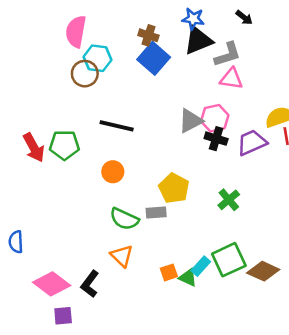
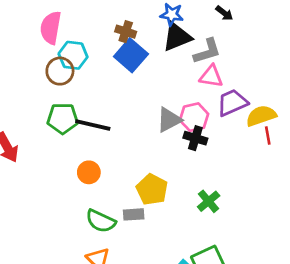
purple trapezoid: (252, 142) -> (232, 103), moved
green pentagon: (64, 145) -> (63, 118), moved

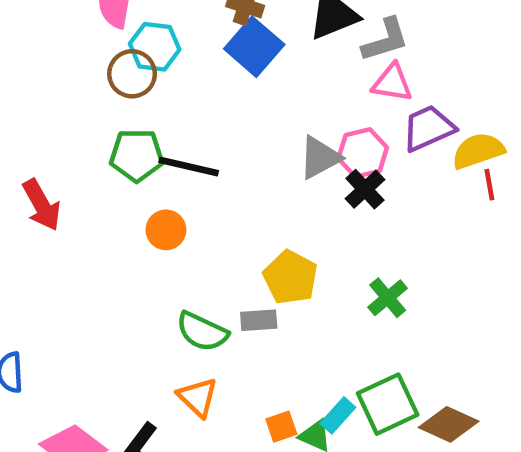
black cross: (195, 138) -> (365, 189), turned 30
orange circle: (89, 172) -> (166, 230), moved

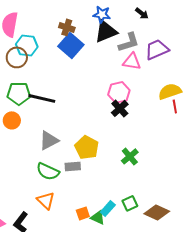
purple trapezoid: (428, 128) -> (157, 49), moved
gray triangle: (320, 157) -> (49, 140), moved
orange circle: (166, 230) -> (12, 120), moved
green square: (388, 404) -> (130, 203), size x0.6

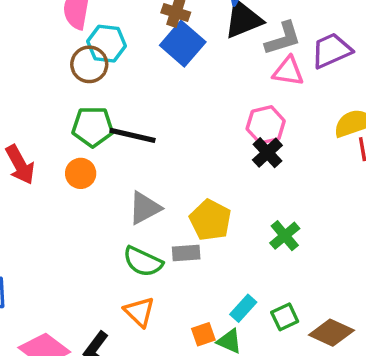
cyan rectangle: (108, 208) -> (243, 308), moved

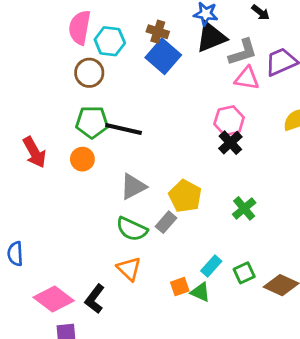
cyan hexagon: (107, 44) -> (110, 41), moved
gray rectangle: (186, 253) -> (166, 222), turned -45

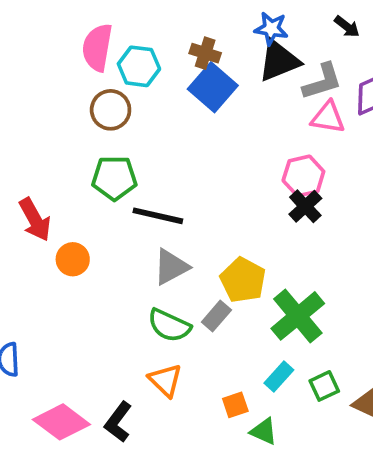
black line: (124, 129) -> (158, 216), moved
orange circle: (82, 159) -> (73, 259), moved
green cross: (244, 208) -> (298, 316), moved, size x1.6
green triangle: (200, 292) -> (264, 431), moved

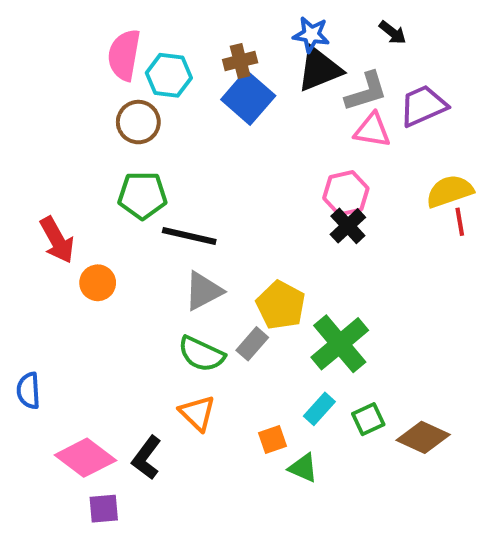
brown cross: (205, 53) -> (240, 61), turned -32

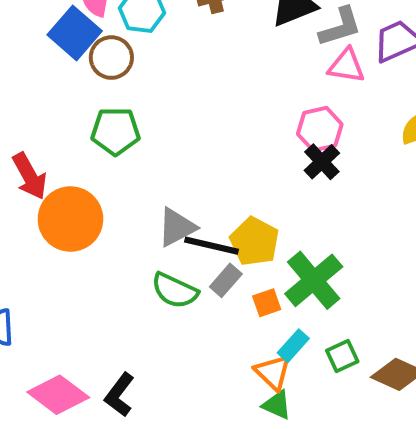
blue square: (248, 98) -> (75, 33), moved
black line: (189, 236) -> (211, 246), moved
orange circle: (98, 283) -> (70, 219), size x1.8
orange triangle: (197, 413) -> (273, 372), moved
orange square: (273, 439) -> (267, 303), moved

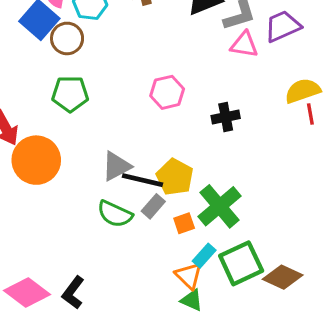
pink hexagon: (320, 129) -> (167, 92), moved
black cross: (322, 162) -> (226, 117), turned 32
green square: (342, 356) -> (241, 263), size x1.8

